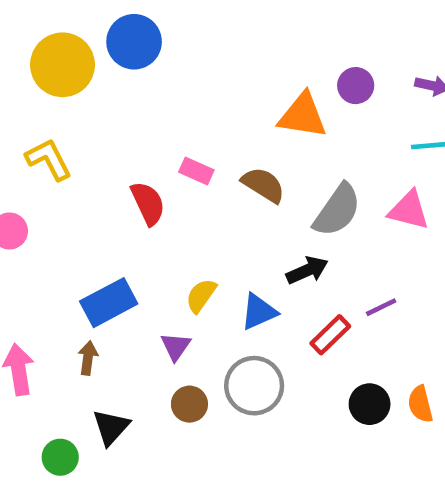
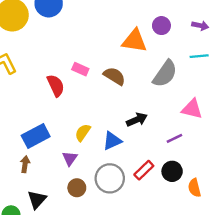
gray semicircle: (337, 210) -> (165, 74), moved
pink triangle: (409, 210) -> (192, 109), moved
red rectangle: (330, 335) -> (144, 170), moved
black circle: (370, 404) -> (172, 171), moved

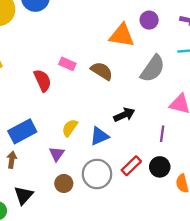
purple line: (174, 138) -> (162, 134), turned -56

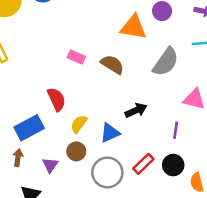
red semicircle: (42, 80) -> (56, 99), moved
purple triangle: (57, 154) -> (50, 165), moved
brown circle: (64, 183) -> (76, 151), moved

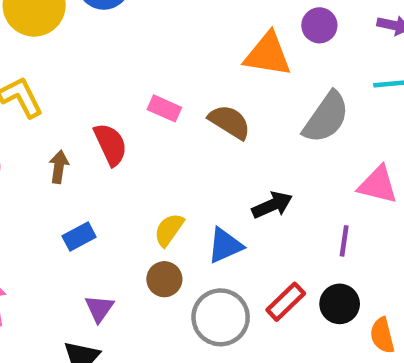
red semicircle: (56, 99) -> (110, 144), moved
blue rectangle: (29, 128) -> (79, 236), size x0.6
brown arrow: (18, 158) -> (59, 167), moved
purple triangle: (50, 165) -> (99, 308), moved

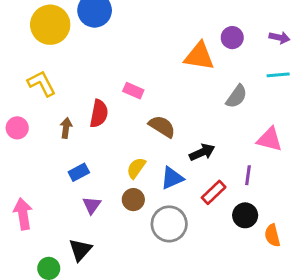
gray semicircle: (326, 117) -> (237, 96), size x0.7
brown semicircle: (230, 122) -> (162, 126), moved
red semicircle: (110, 144) -> (99, 114), turned 36
red rectangle: (286, 302) -> (214, 192), moved
purple triangle: (99, 308) -> (92, 205), moved

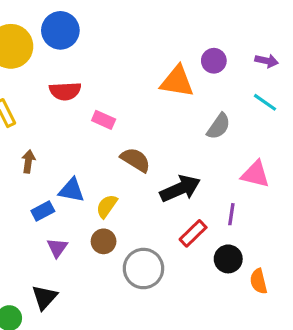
cyan line: (278, 75) -> (265, 102), turned 40
red semicircle: (99, 114) -> (65, 91), moved, turned 76
black arrow: (202, 152) -> (180, 189), size x1.4
blue triangle: (172, 178) -> (72, 190), moved, turned 35

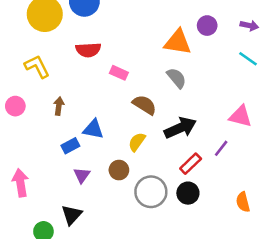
gray semicircle: (219, 126) -> (176, 78), moved, turned -75
yellow semicircle: (107, 206) -> (137, 142), moved
purple line: (231, 214) -> (221, 148), turned 30
black circle: (228, 259) -> (188, 193), moved

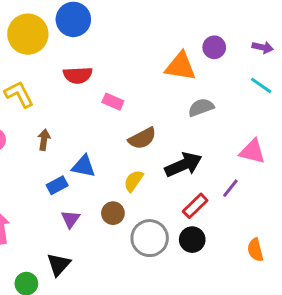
gray semicircle: (176, 78) -> (201, 107), moved, turned -70
brown semicircle: (144, 105) -> (142, 138), turned 120

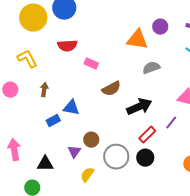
yellow semicircle: (134, 181) -> (87, 175), moved
purple triangle: (70, 219) -> (74, 152), moved
black triangle: (59, 265) -> (45, 164), moved, turned 48

